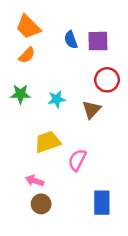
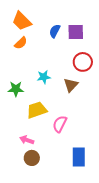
blue semicircle: (71, 40) -> (55, 31), turned 48
green star: (20, 94) -> (16, 89), moved

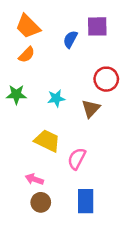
purple square: (76, 32) -> (97, 26), moved
green star: (16, 89) -> (16, 94), moved
yellow trapezoid: (37, 110) -> (47, 141), turned 45
blue rectangle: (79, 157) -> (86, 201), moved

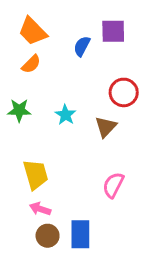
cyan star: (56, 98) -> (65, 115), turned -30
yellow trapezoid: (47, 141) -> (36, 175), moved, turned 48
pink semicircle: (77, 159) -> (113, 185), moved
blue rectangle: (86, 201) -> (80, 234), moved

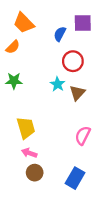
orange semicircle: (31, 64) -> (13, 47), moved
red circle: (124, 92) -> (73, 61), moved
cyan star: (65, 115) -> (58, 84), moved
blue rectangle: (80, 234) -> (75, 178), moved, turned 30

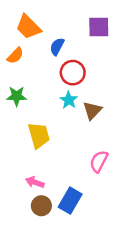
blue semicircle: (60, 34) -> (57, 47), moved
red circle: (73, 61) -> (73, 73), moved
yellow trapezoid: (26, 128) -> (39, 135), moved
blue rectangle: (75, 178) -> (70, 201), moved

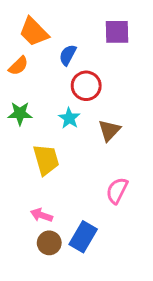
cyan star: (69, 100) -> (69, 118), moved

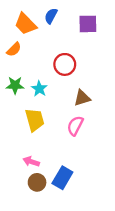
blue semicircle: (68, 55) -> (51, 16), moved
cyan star: (69, 118) -> (39, 89), moved
brown triangle: (109, 130) -> (82, 98), turned 30
pink semicircle: (117, 191) -> (75, 126), moved

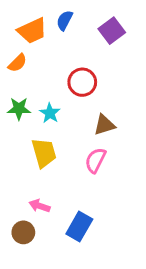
orange trapezoid: (25, 24) -> (32, 31), turned -70
purple square: (88, 24) -> (112, 31), turned -36
brown circle: (37, 182) -> (23, 232), moved

